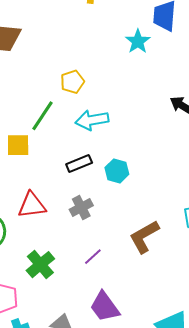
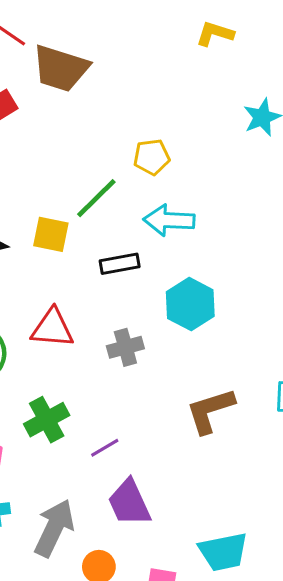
black rectangle: (79, 164) -> (120, 264), moved
cyan hexagon: (117, 171) -> (190, 304), size x1.4
purple line: (93, 257) -> (105, 448), moved

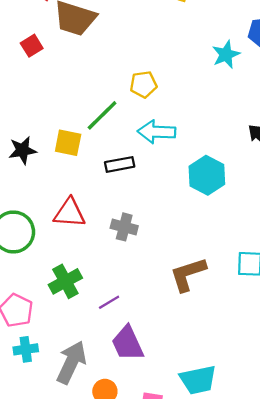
cyan hexagon: (190, 304) -> (207, 175), moved
gray cross: (125, 347) -> (124, 227), turned 30

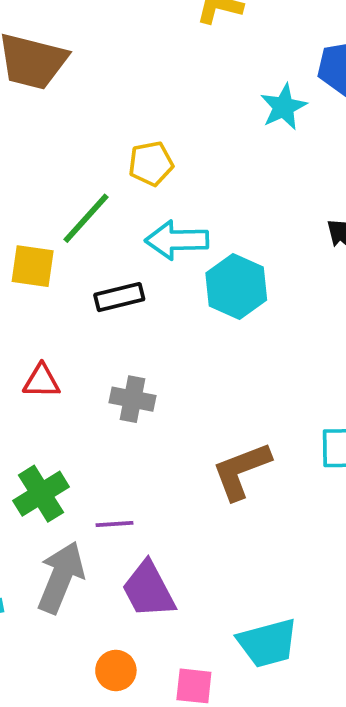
cyan hexagon: (207, 175) -> (236, 286), moved
red triangle: (70, 213) -> (41, 381), size x0.7
purple line: (109, 302) -> (114, 524), turned 30
gray arrow: (71, 362) -> (61, 577), moved

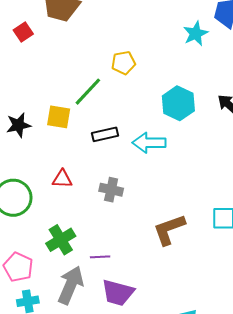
cyan arrow: (177, 240) -> (149, 143), moved
cyan hexagon: (236, 286) -> (178, 103), moved
purple trapezoid: (148, 590) -> (118, 293), turned -48

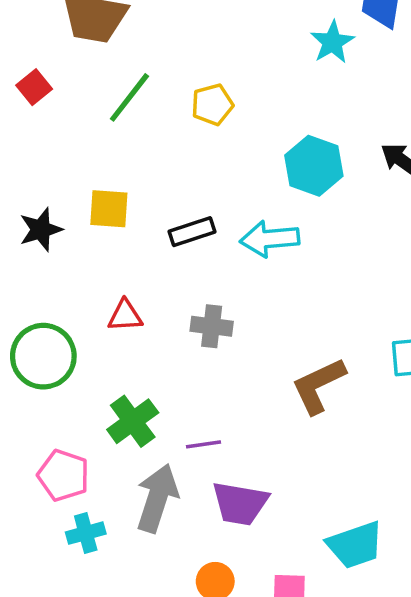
red square: (23, 32) -> (34, 87), moved
green line: (88, 92) -> (129, 97), moved

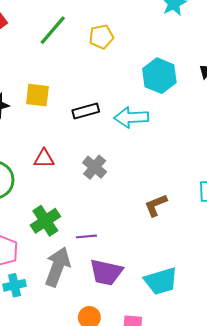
gray cross: (212, 326) -> (95, 167), turned 30
brown L-shape: (318, 386) -> (156, 205), size x0.7
cyan trapezoid: (355, 545) -> (161, 281), moved

